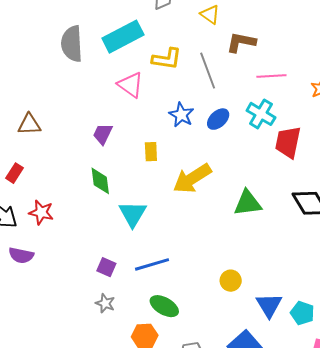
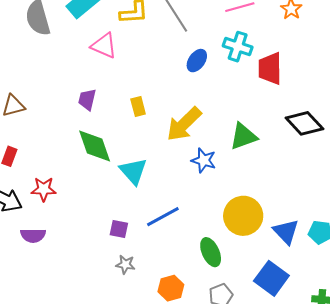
blue star: (181, 115) -> (204, 160), moved
green diamond: (100, 181) -> (95, 146), size x1.4
yellow circle: (231, 281) -> (243, 216), size x1.8
green ellipse: (164, 306) -> (211, 252), moved, turned 48

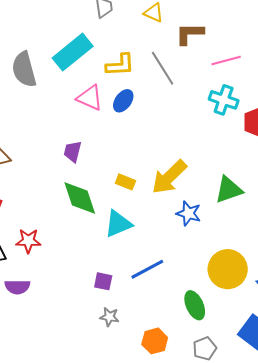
blue ellipse: (197, 61) -> (123, 101), moved
yellow rectangle: (138, 107) -> (125, 182), moved, turned -54
cyan triangle: (133, 171) -> (118, 224), turned 48

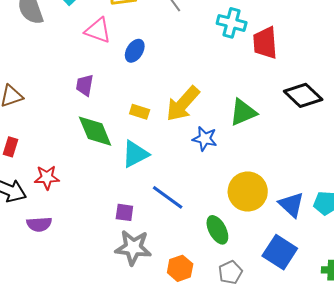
blue ellipse: (123, 101) -> (135, 51), moved
blue line: (147, 269) -> (168, 197), turned 68
gray star: (109, 317) -> (133, 248), size x1.8

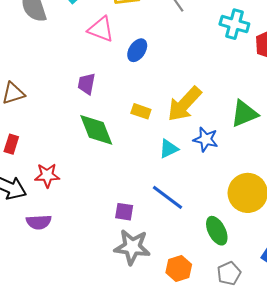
cyan triangle: (135, 154) -> (169, 149), moved, size x0.7

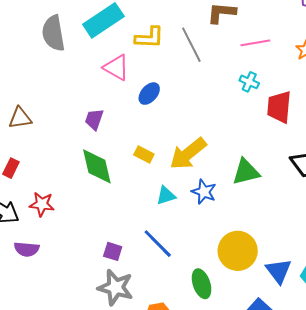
cyan cross: (234, 24) -> (249, 82), size x0.7

